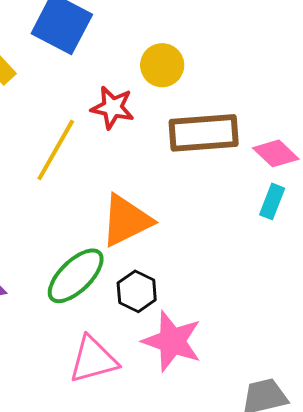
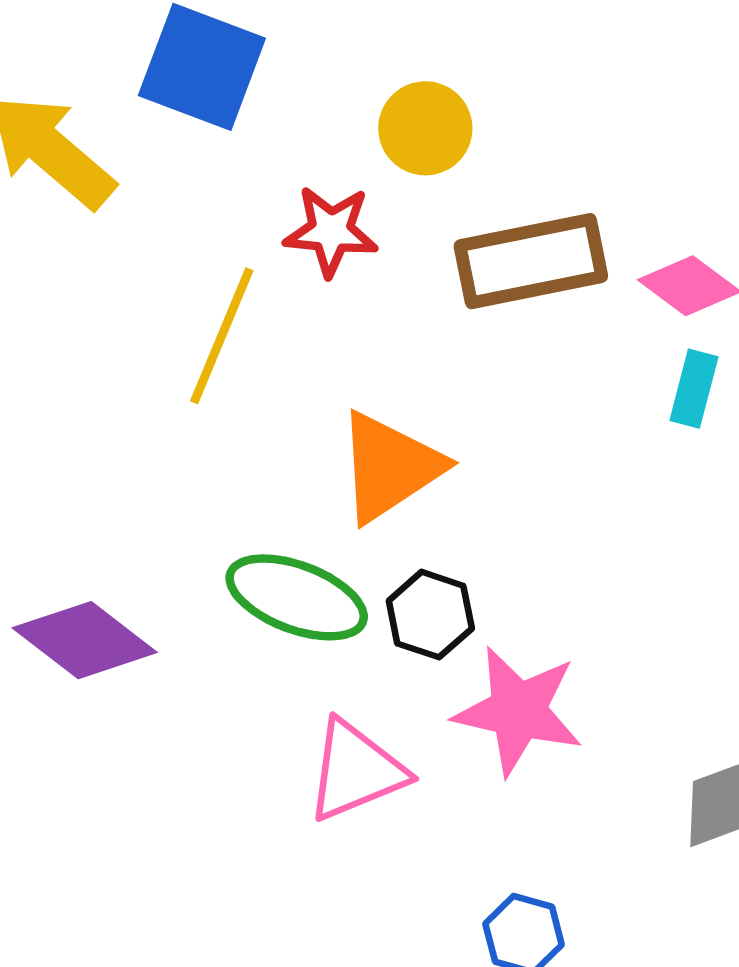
green ellipse: (76, 276) -> (297, 597), turned 72

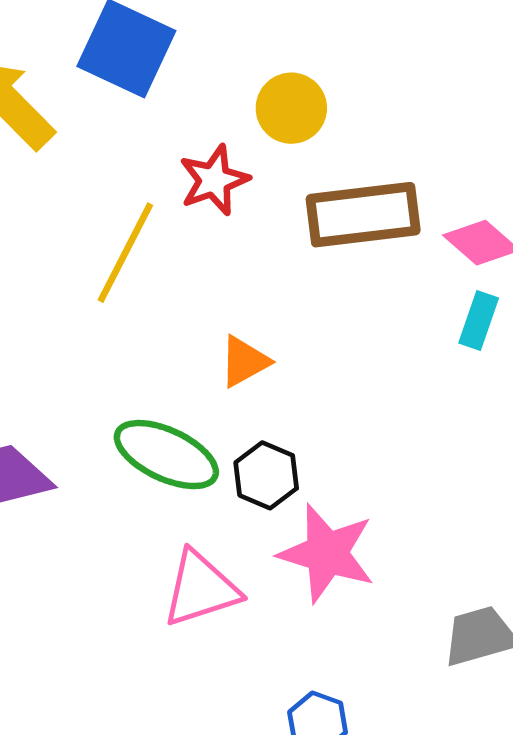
red star: (331, 231) -> (214, 180), turned -30
orange triangle: (390, 467) -> (244, 362), size x0.6

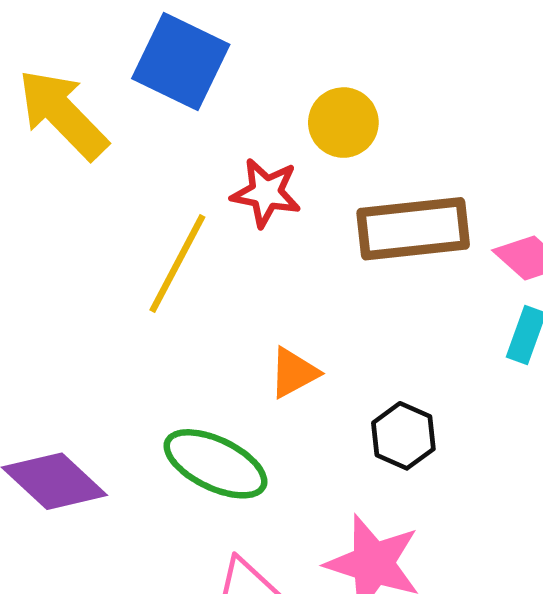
red star: (214, 180) -> (266, 193), turned 30
black hexagon: (266, 475) -> (403, 436), moved

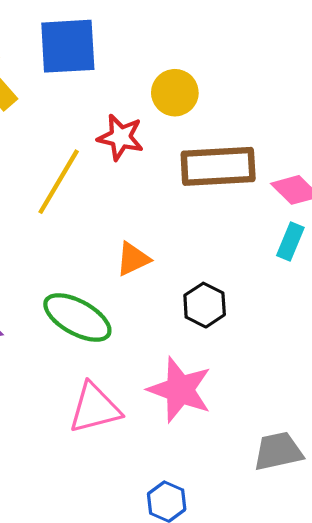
blue square: (181, 61) -> (68, 46), turned -32

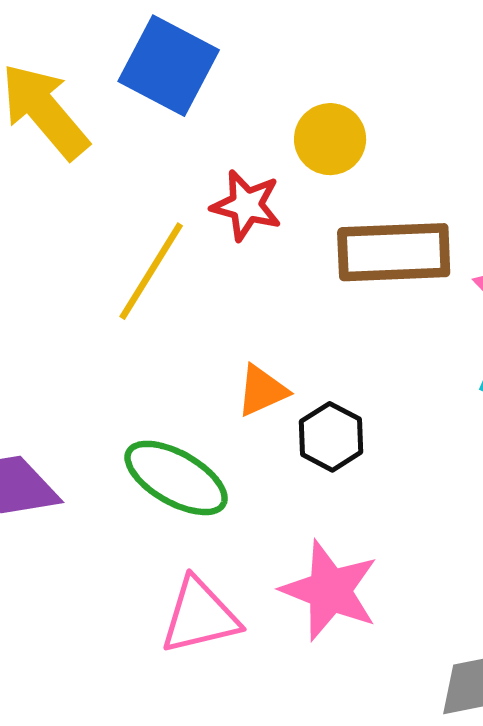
blue square: (68, 46) -> (169, 66), turned 30
black hexagon: (205, 305) -> (331, 437), moved

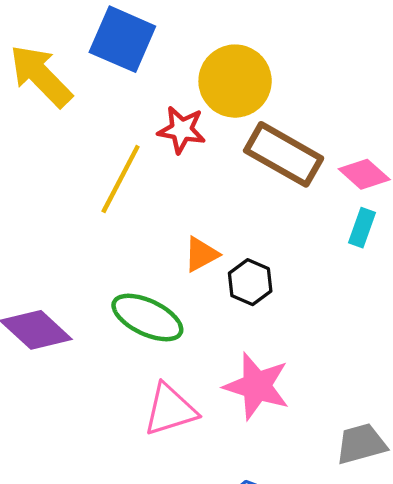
yellow circle: (330, 139) -> (235, 81), size x1.5
brown rectangle: (394, 252) -> (284, 154), turned 36

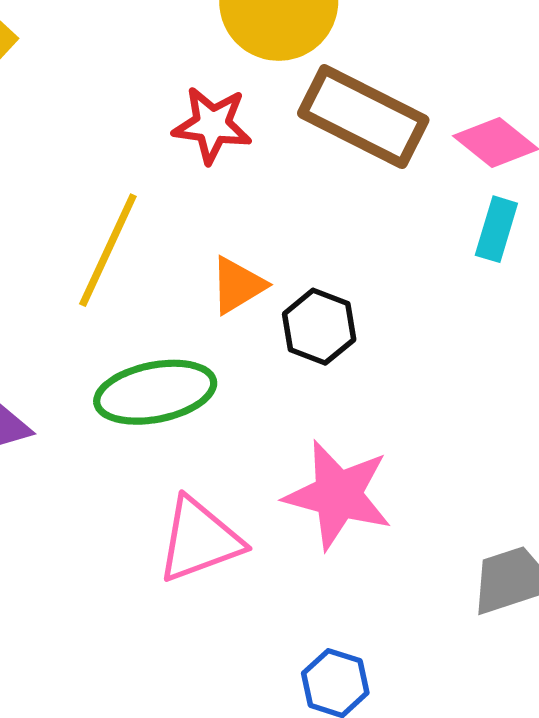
red star: (182, 130) -> (212, 125), moved
yellow line: (121, 179) -> (108, 250), moved
green ellipse: (147, 317) -> (155, 392), turned -34

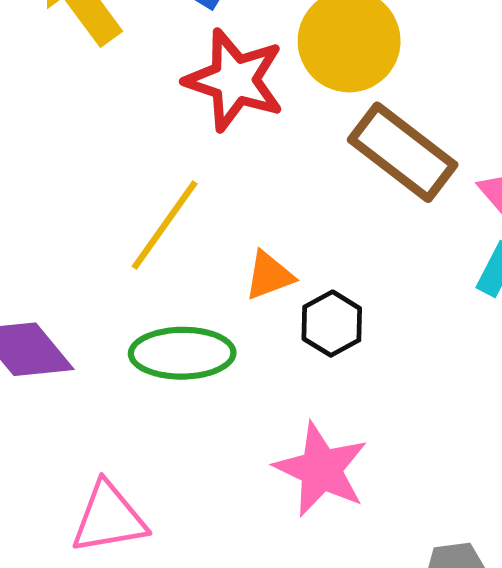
red star: (212, 125) -> (235, 80), moved, size x1.5
pink triangle: (199, 540) -> (109, 518), moved

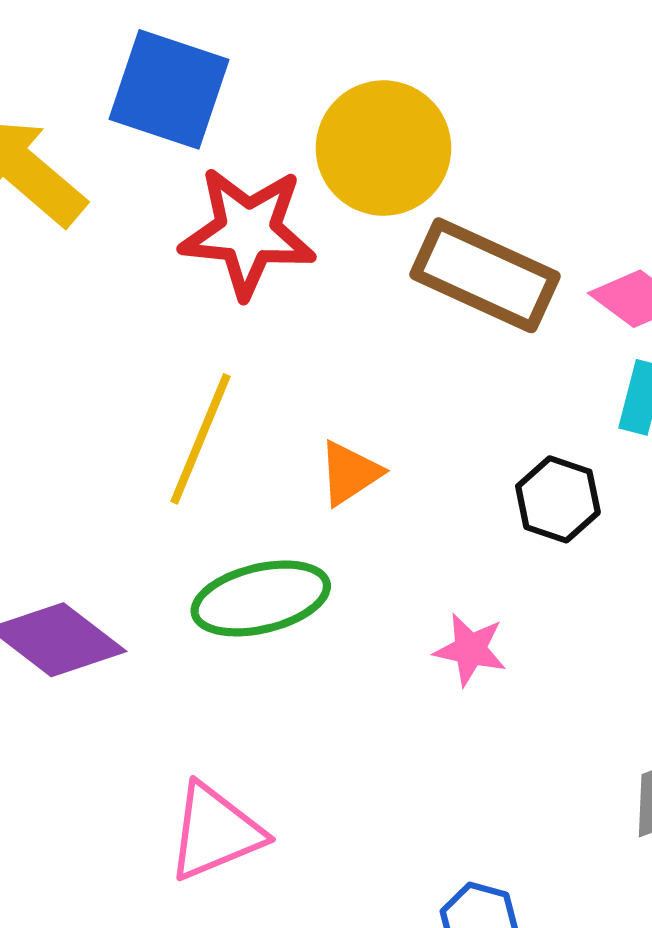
black hexagon: (332, 324) -> (558, 499), moved
pink star: (321, 469) -> (470, 649), moved, size x0.6

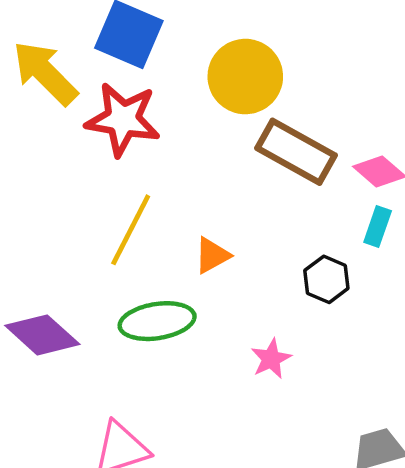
red star: (248, 232) -> (123, 119), moved
pink star: (470, 649) -> (271, 359), turned 30

